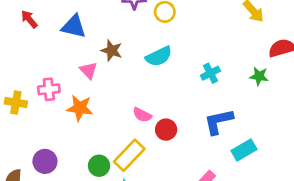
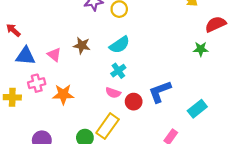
blue triangle: (74, 26) -> (25, 56), moved
pink triangle: (89, 70) -> (54, 55), moved
cyan cross: (210, 73) -> (118, 71), moved
blue L-shape: (218, 121) -> (160, 92), moved

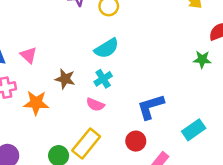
brown star: (82, 45) -> (65, 79), moved
red circle: (134, 102) -> (136, 141), moved

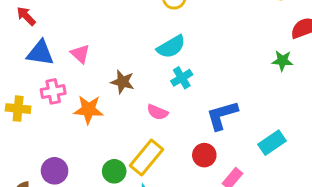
cyan cross: (103, 79) -> (182, 78), moved

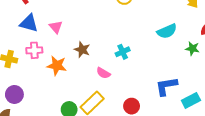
cyan semicircle: (171, 47) -> (167, 31), moved
blue L-shape: (222, 115) -> (166, 86), moved
cyan rectangle: (272, 143) -> (191, 100), moved
purple circle: (55, 171) -> (14, 94), moved

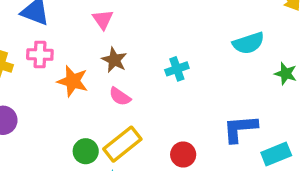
pink triangle: (56, 27) -> (103, 19), moved
pink semicircle: (103, 73) -> (120, 96), moved

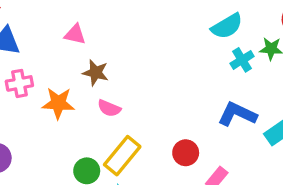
pink triangle: (103, 19) -> (75, 34), turned -30
cyan cross: (177, 69) -> (242, 60), moved
blue L-shape: (240, 129) -> (237, 114), turned 42

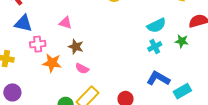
cyan cross: (242, 60) -> (155, 47), moved
pink cross: (19, 83) -> (38, 44), moved

